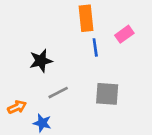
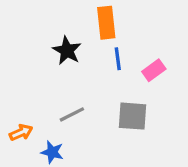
pink rectangle: (124, 34) -> (154, 70), moved
black star: (41, 61) -> (67, 51), moved, turned -30

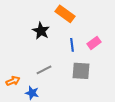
orange rectangle: (106, 23) -> (65, 14), turned -48
blue line: (118, 59) -> (72, 45), moved

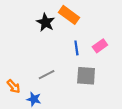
black star: (41, 31) -> (46, 22), moved
orange arrow: (13, 81) -> (14, 86), turned 72

